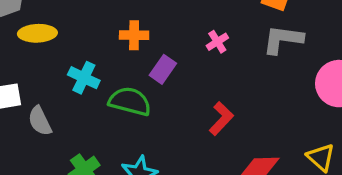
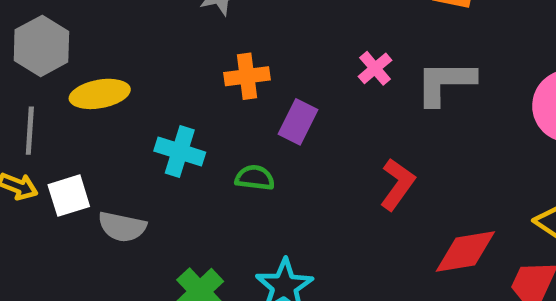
gray L-shape: (283, 39) -> (445, 82), moved
green semicircle: (130, 101) -> (255, 178), size x0.6
gray semicircle: (40, 121) -> (122, 227), turned -44

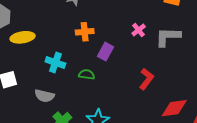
gray semicircle: (122, 227) -> (44, 96), moved

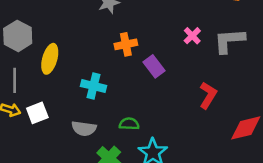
yellow ellipse: (23, 37) -> (50, 59), turned -60
purple rectangle: (105, 52) -> (154, 66), turned -60
green semicircle: (87, 74) -> (129, 124), moved

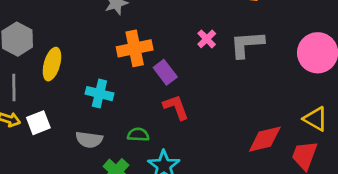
orange cross: (126, 44) -> (135, 48), size x1.4
red L-shape: (208, 95) -> (176, 107), moved, turned -52

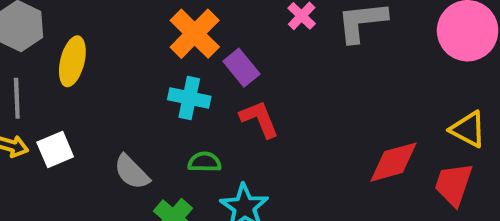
orange cross: (135, 48) -> (195, 34), turned -32
cyan cross: (99, 94) -> (189, 98), moved
gray semicircle: (89, 140) -> (132, 172), turned 40

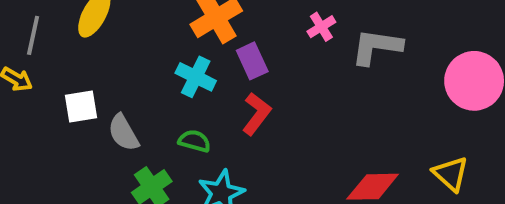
red L-shape: (259, 119) -> (257, 114), turned 45
white square: (55, 149) -> (81, 107), moved

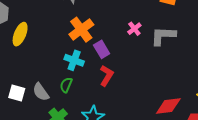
white square: (81, 107) -> (17, 93), moved, turned 30
green semicircle: (194, 141) -> (66, 85), moved, turned -77

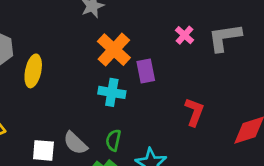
purple rectangle: (102, 49) -> (146, 71), turned 30
red L-shape: (106, 76) -> (194, 112), moved
green semicircle: (66, 85) -> (113, 140), moved

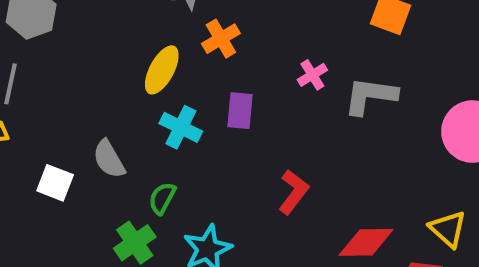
orange cross: (114, 50) -> (221, 39), moved, size x0.7
yellow ellipse: (33, 71) -> (162, 70), moved
gray semicircle: (75, 143) -> (109, 159), moved

